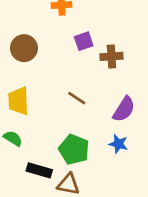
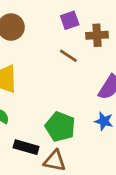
brown line: (77, 98) -> (68, 56), moved

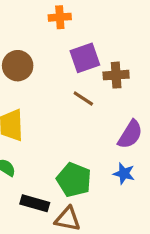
purple square: (70, 20) -> (85, 58), size x1.4

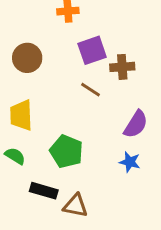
green pentagon: (74, 180) -> (66, 151), moved

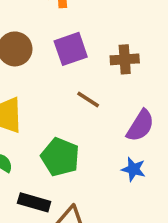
purple square: (92, 50) -> (71, 49), moved
brown line: (91, 90) -> (88, 99), moved

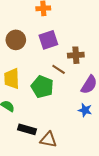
brown cross: (125, 59) -> (76, 55), moved
green pentagon: (60, 157) -> (42, 87), moved

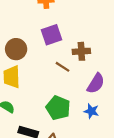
brown circle: (16, 40) -> (16, 49), moved
green pentagon: (42, 87) -> (58, 108), moved

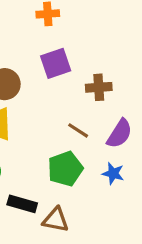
brown line: (63, 67) -> (78, 130), moved
green pentagon: (58, 108) -> (65, 169), turned 30

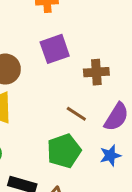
blue star: (113, 174) -> (110, 155), turned -30

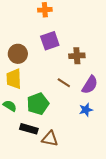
green pentagon: (64, 151) -> (38, 104), moved

